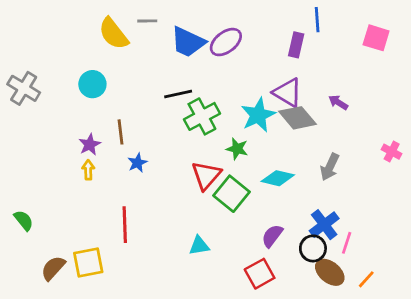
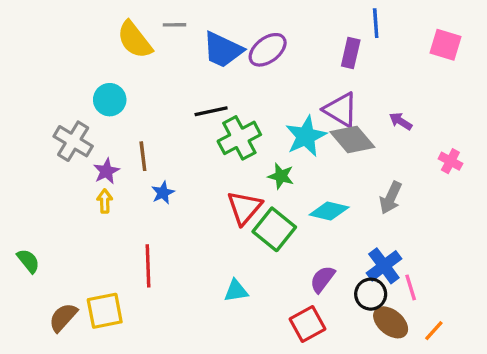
gray cross: (24, 88) -> (73, 141), moved
pink cross: (392, 152) -> (450, 161), moved
pink line: (347, 243) -> (411, 287), turned -35

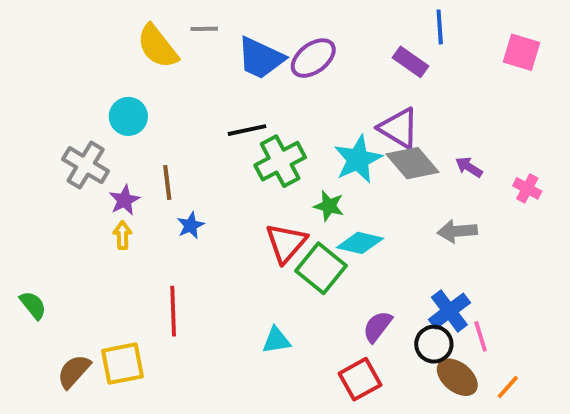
purple rectangle: (351, 53) -> (411, 62), turned -68
purple arrow: (401, 121) -> (469, 167), moved
gray arrow: (391, 198) -> (457, 231), turned 60
cyan diamond: (329, 211) -> (360, 243), moved

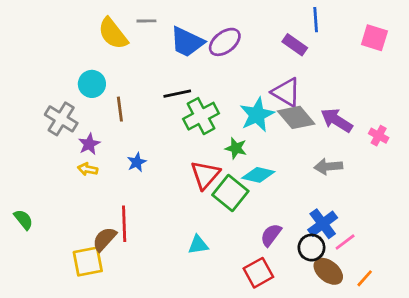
purple arrow: (469, 167) -> (337, 120), size x1.6
brown line: (167, 183) -> (120, 109), moved
yellow arrow: (123, 235) -> (88, 169), turned -78
pink line: (481, 336) -> (345, 242), turned 70
brown semicircle: (74, 371) -> (105, 239), moved

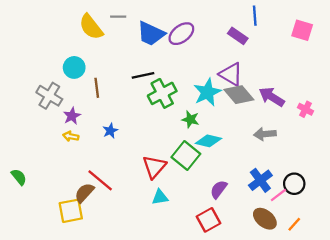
red triangle: (205, 175) -> (154, 167), moved
red line: (124, 224) -> (100, 180), turned -48
black circle: (311, 248) -> (294, 184), moved

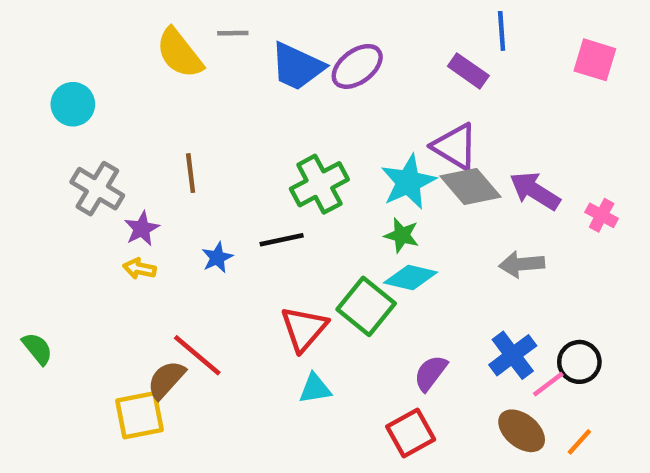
cyan circle: (74, 67) -> (73, 104), moved
black line: (143, 75) -> (282, 240), moved
green star: (190, 119) -> (402, 235), moved

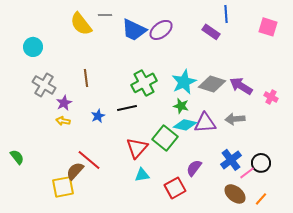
purple triangle: (455, 146) -> (205, 123), moved, turned -35
gray diamond: (471, 186) -> (212, 84), turned -32
red square: (411, 433) -> (175, 188), moved

